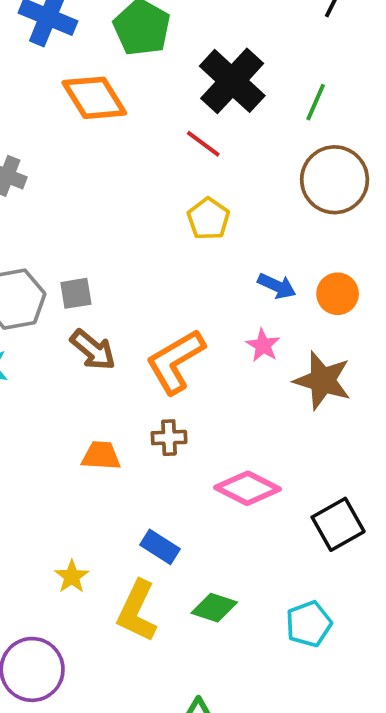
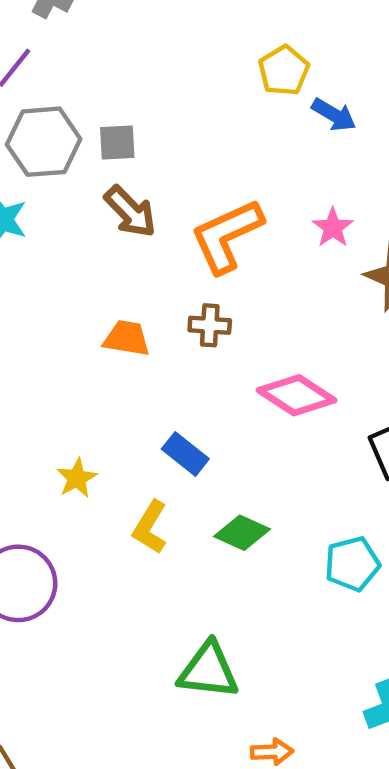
blue arrow: (277, 286) -> (334, 115), moved
yellow L-shape: (137, 611) -> (150, 527), size x0.7

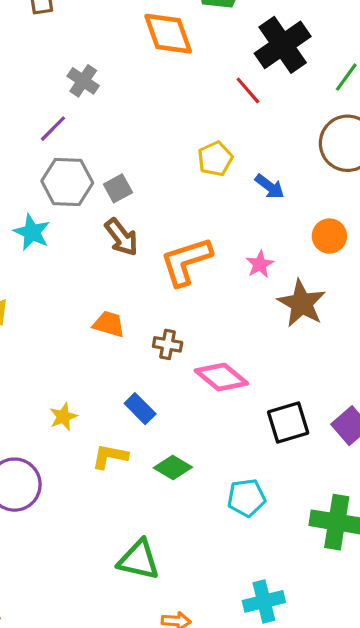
yellow pentagon: (284, 71) -> (215, 159), moved
gray square: (117, 142) -> (118, 188), turned -32
brown cross: (210, 325) -> (168, 344), moved
yellow L-shape: (150, 527) -> (110, 456), turned 63

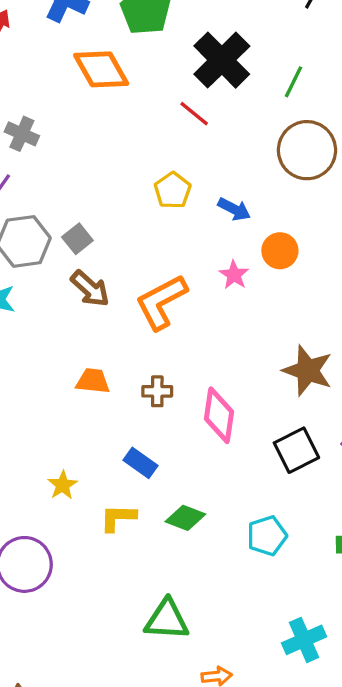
orange circle: (329, 236) -> (280, 251), moved
pink star: (260, 264) -> (234, 275), moved
brown star: (302, 303) -> (308, 371), moved
pink diamond: (221, 377) -> (219, 415), turned 69

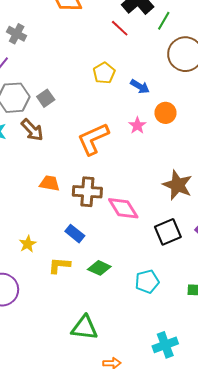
green line: (294, 82) -> (164, 21), moved
brown arrow: (90, 289) -> (32, 130), moved
brown cross: (157, 391) -> (87, 192), size x1.6
pink diamond: (219, 415) -> (123, 208), turned -44

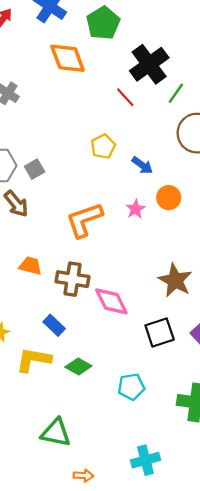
yellow L-shape: (59, 265) -> (33, 360), size x1.4

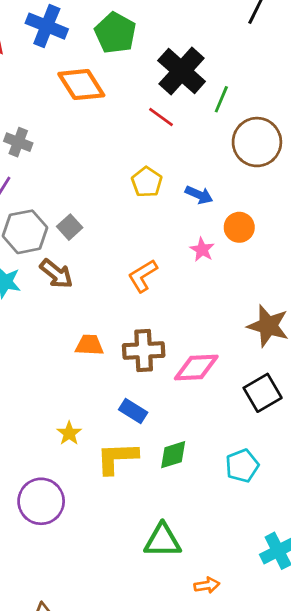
orange L-shape: (84, 220) -> (143, 276), size x0.7
pink diamond: (111, 301) -> (196, 367), turned -54
green diamond: (78, 367) -> (173, 455), turned -35

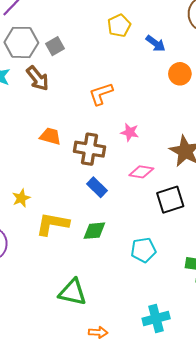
pink star: (202, 250) -> (130, 132), moved, turned -30
pink diamond: (196, 367) -> (141, 172), moved, size x0.7
blue rectangle: (133, 411) -> (97, 187), moved

